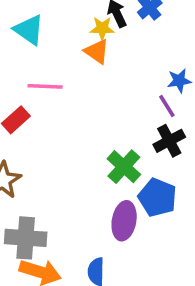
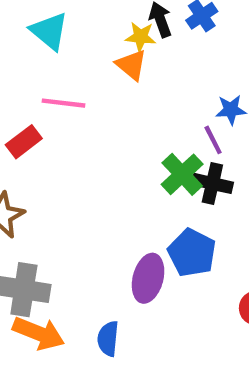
black cross: (169, 141) -> (212, 183), turned 36
green cross: (124, 167) -> (182, 174), moved

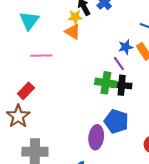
cyan triangle: (49, 31) -> (29, 21), turned 35
red rectangle: (24, 142) -> (26, 91), moved
green cross: (182, 174) -> (106, 83), turned -30

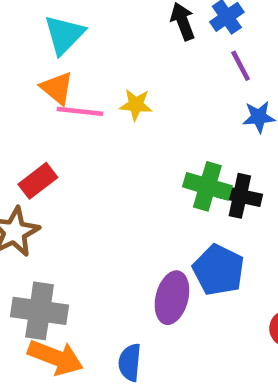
yellow star: (75, 17) -> (136, 105), moved
orange triangle: (73, 32) -> (57, 88), moved
purple line: (119, 63) -> (241, 66), moved

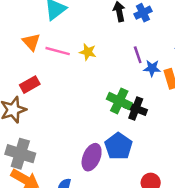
purple line: (241, 66) -> (138, 55), moved
orange triangle: (57, 88) -> (31, 42), moved

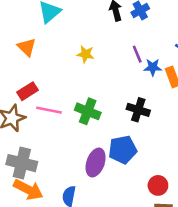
pink line: (58, 51) -> (49, 110), moved
green cross: (119, 101) -> (88, 111), moved
blue pentagon: (118, 146) -> (123, 150), turned 30

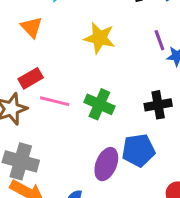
yellow star: (85, 54) -> (99, 38), size x1.5
black cross: (138, 110) -> (158, 105), turned -30

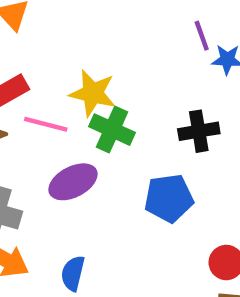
yellow star: (99, 38) -> (93, 93), moved
purple ellipse: (106, 164) -> (73, 182), moved, turned 40

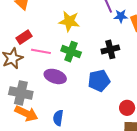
yellow star: (93, 93) -> (69, 21), moved
purple ellipse: (73, 182) -> (55, 76), turned 50

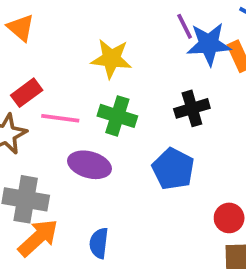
blue star: (121, 16) -> (209, 44), size x1.6
blue pentagon: (99, 81) -> (173, 169), turned -30
orange arrow: (26, 113) -> (38, 238), turned -65

